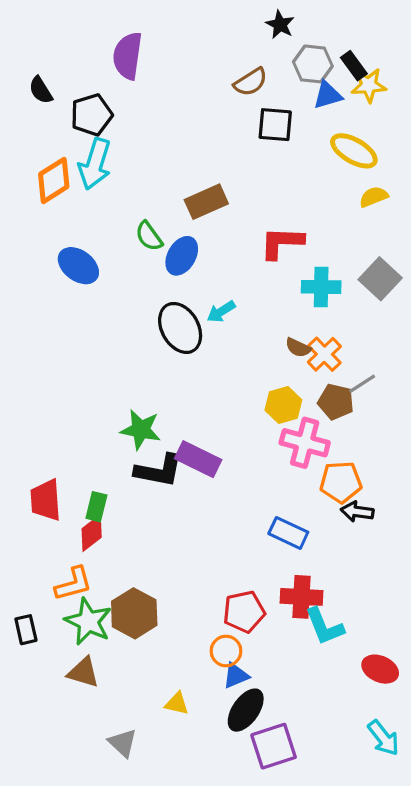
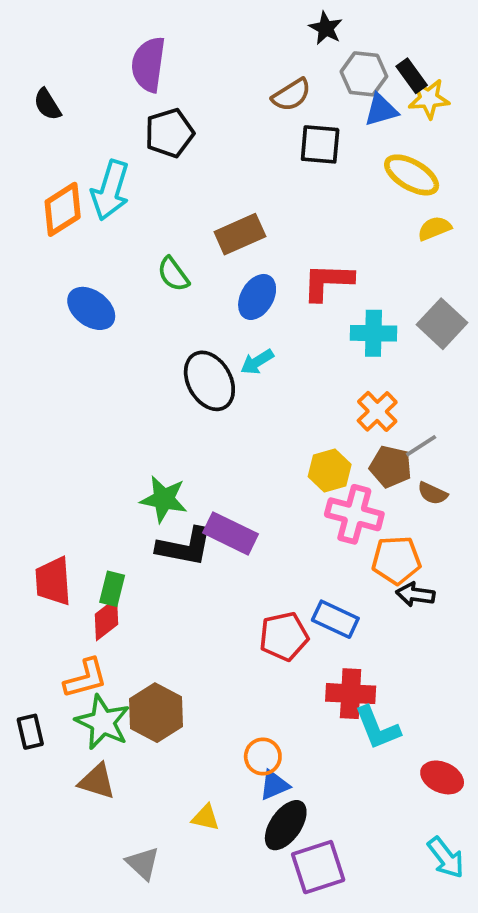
black pentagon: (92, 115) -> (169, 133), moved
blue ellipse: (182, 256) -> (257, 297), moved
brown semicircle: (298, 348) -> (433, 493), moved
red pentagon: (244, 612) -> (284, 636), moved

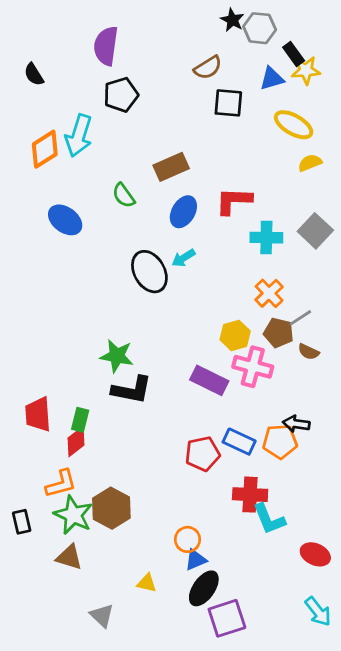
gray hexagon: (364, 74) -> (260, 28), moved
purple rectangle: (230, 533) -> (209, 380), moved
orange pentagon: (396, 560) -> (280, 442), moved

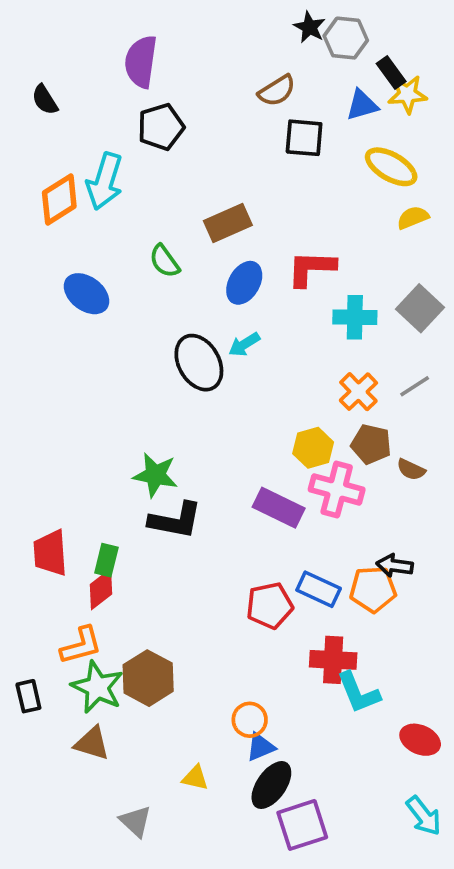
gray line: (300, 318) -> (415, 386), moved

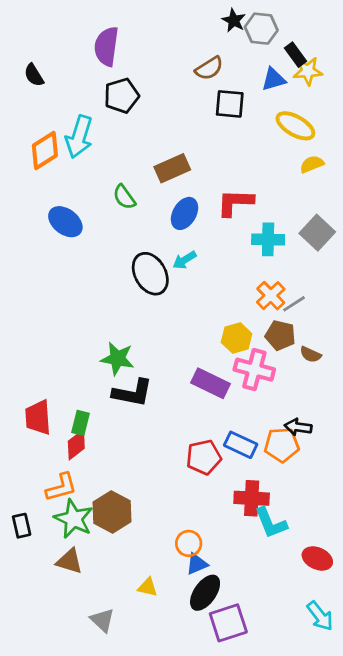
gray line: (415, 386) -> (294, 304), moved

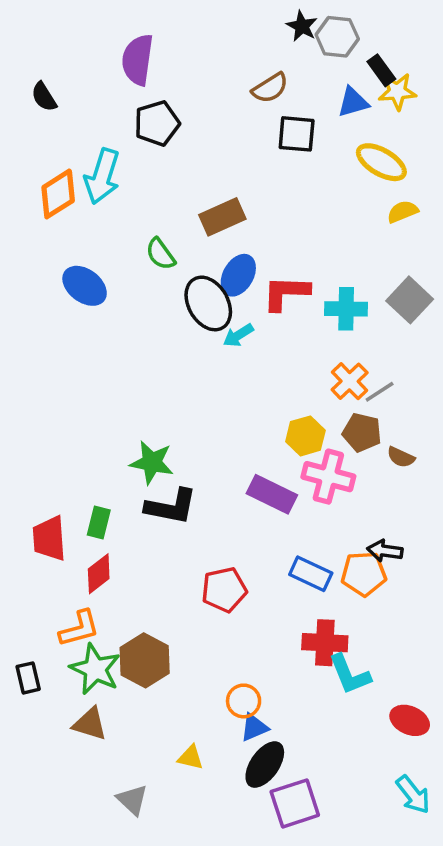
red L-shape: (235, 202) -> (286, 293), moved
black ellipse: (150, 274) -> (208, 303), moved
green rectangle: (80, 423) -> (99, 523), moved
red pentagon: (204, 457) -> (224, 590), moved

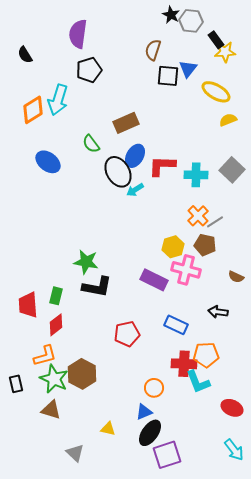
brown semicircle: (270, 88) -> (153, 50), turned 140
blue triangle: (353, 102) -> (188, 69), moved, turned -36
brown semicircle: (401, 457) -> (236, 277), moved
orange pentagon: (364, 574) -> (206, 355), moved
orange circle: (244, 701) -> (154, 388), moved

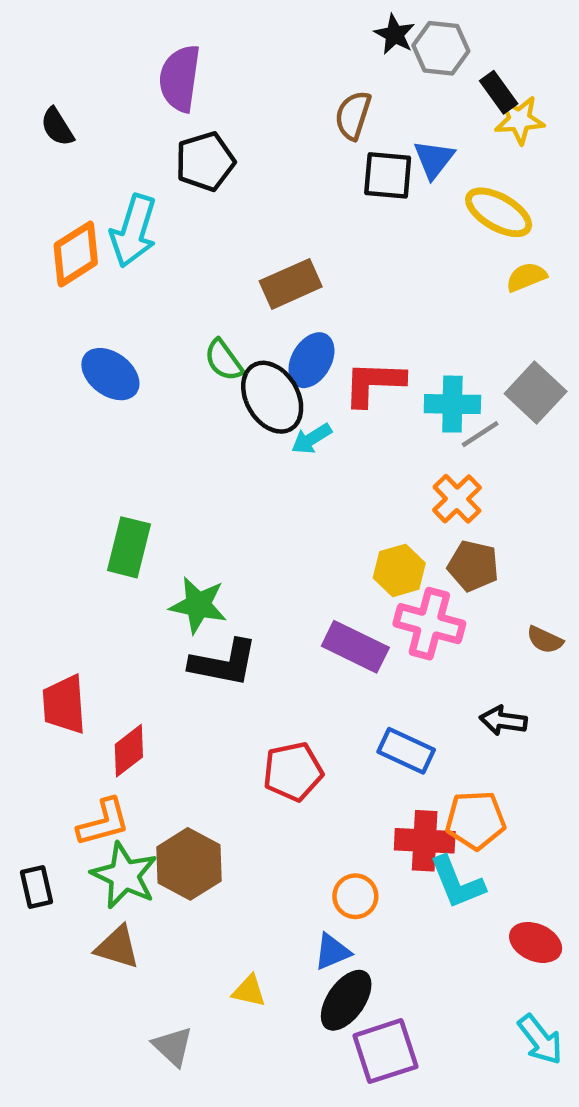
green semicircle: (91, 144) -> (224, 360), moved
gray line: (215, 222) -> (480, 434), moved
green rectangle: (56, 296) -> (129, 547), moved, size x1.4

